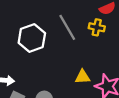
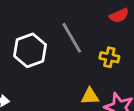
yellow cross: (97, 27) -> (109, 57), moved

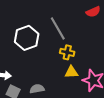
yellow cross: (109, 57) -> (67, 52), moved

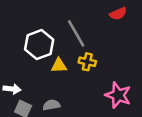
yellow triangle: (71, 72) -> (59, 66), moved

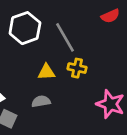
white hexagon: (39, 45) -> (25, 28), moved
gray semicircle: (51, 105) -> (41, 101), moved

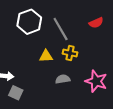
red semicircle: (110, 16) -> (96, 23), moved
gray semicircle: (41, 101) -> (63, 79), moved

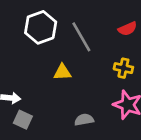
yellow cross: (70, 53) -> (123, 68), moved
gray semicircle: (63, 79) -> (84, 120), moved

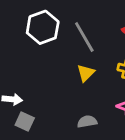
yellow triangle: (62, 72) -> (86, 73), moved, turned -42

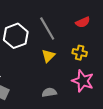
white hexagon: (43, 27) -> (16, 36), moved

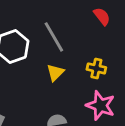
red semicircle: (83, 22) -> (102, 16), moved, turned -104

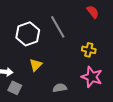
yellow triangle: (55, 73) -> (36, 65), moved

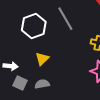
gray semicircle: (60, 88) -> (42, 84), moved

